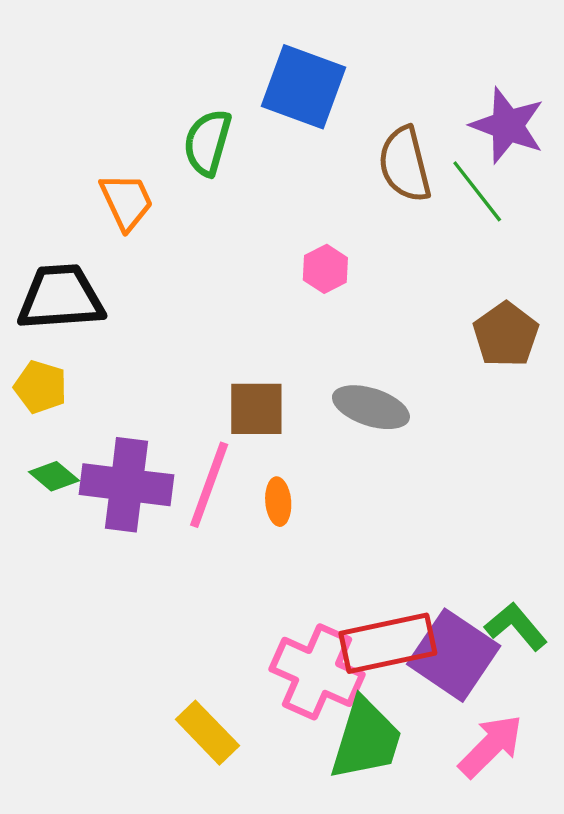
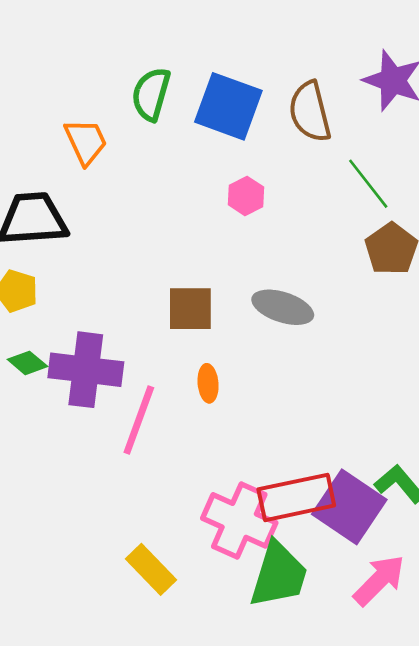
blue square: (304, 87) -> (228, 106), moved
green line: (477, 191) -> (368, 184), moved
pink line: (209, 485) -> (139, 420), moved

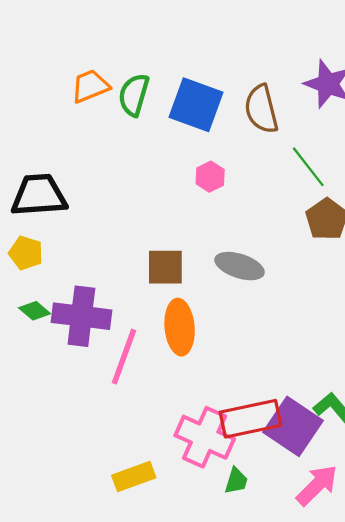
orange trapezoid: (86, 142) -> (90, 86), moved, turned -87
orange ellipse: (208, 383) -> (180, 327), size x1.8
yellow rectangle: (151, 569) -> (134, 476), turned -66
green trapezoid: (279, 575) -> (236, 481), size x0.5

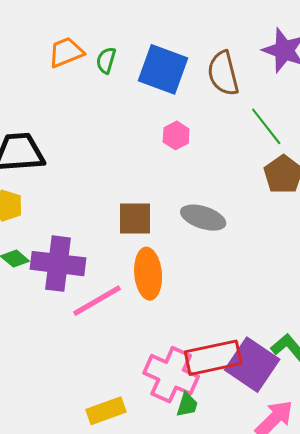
green semicircle: (134, 95) -> (106, 60), size x0.7
pink line: (124, 357) -> (97, 301), turned 40
green trapezoid: (236, 481) -> (187, 405), moved

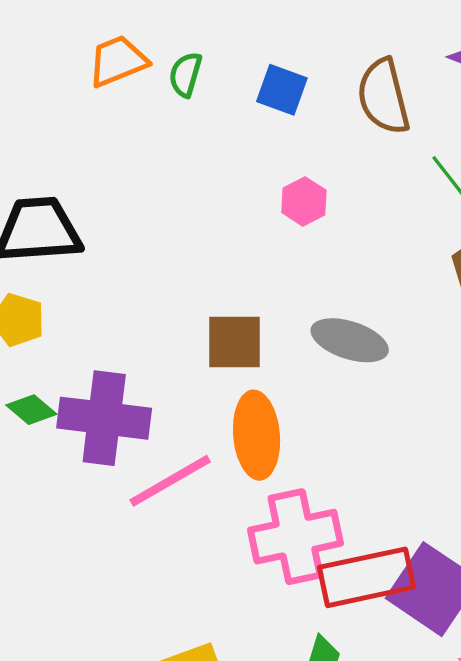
blue square: (163, 69) -> (282, 90), size x0.6
pink cross: (171, 375) -> (295, 537), moved, turned -36

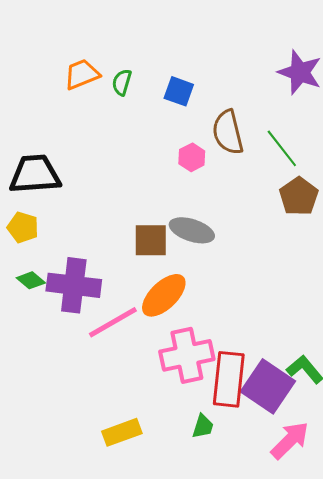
brown semicircle: (383, 97) -> (228, 132), moved
gray ellipse: (350, 340) -> (192, 230), moved
orange ellipse: (257, 435) -> (164, 295), turned 51
red rectangle: (367, 577) -> (229, 379), turned -72

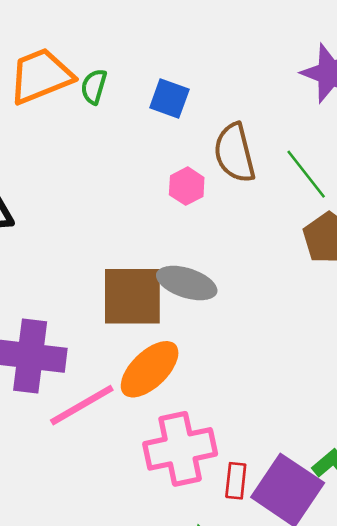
orange trapezoid: (82, 74) -> (41, 76), size x1.4
brown square: (151, 240) -> (132, 296), size x1.4
red rectangle: (229, 379) -> (236, 481), size x0.5

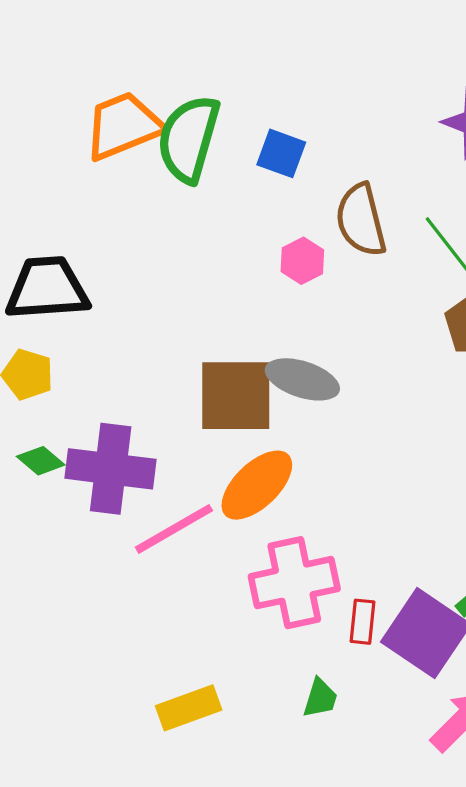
green semicircle: (94, 87) -> (189, 139), size x2.0

